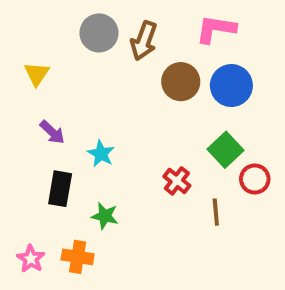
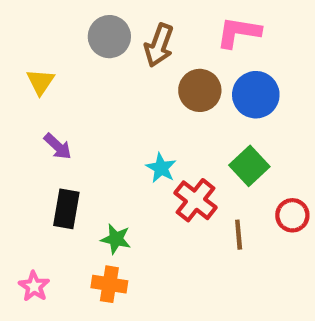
cyan star: (101, 154) -> (161, 168), moved
red circle: (255, 179) -> (292, 215), moved
red cross: (177, 181) -> (196, 200), size x1.4
orange cross: (78, 257) -> (109, 284), moved

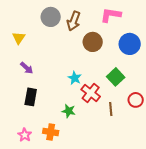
blue circle: (256, 95) -> (130, 44), moved
green star: (116, 239) -> (69, 111), moved
pink star: (34, 286) -> (25, 135), moved

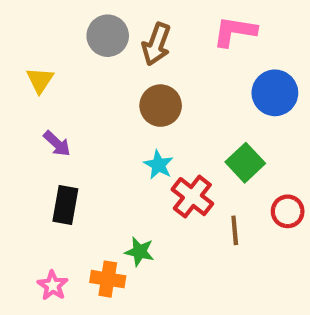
brown circle: (93, 42) -> (161, 106), moved
green star: (69, 111) -> (139, 252), moved

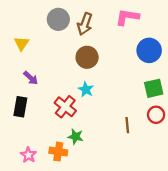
green square: (245, 163) -> (154, 88), moved, turned 30
red cross: (192, 197) -> (65, 107), moved
black rectangle: (65, 205) -> (20, 107), moved

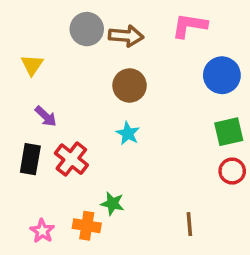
brown arrow: (85, 24) -> (126, 36), turned -105
red cross: (65, 107) -> (71, 159), moved
brown line: (127, 125) -> (189, 224), moved

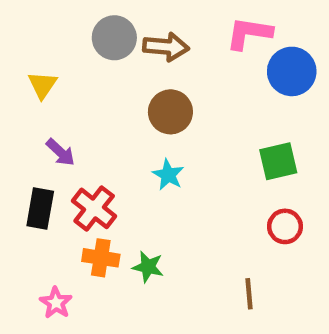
blue circle: (222, 75) -> (292, 71), moved
green square: (229, 132) -> (278, 161), moved
red circle: (232, 171) -> (285, 226), moved
orange cross: (87, 226) -> (101, 258), moved

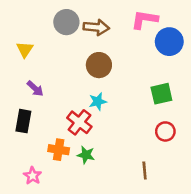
cyan star: (168, 175) -> (98, 101), turned 30
red cross: (94, 208) -> (79, 122), moved

